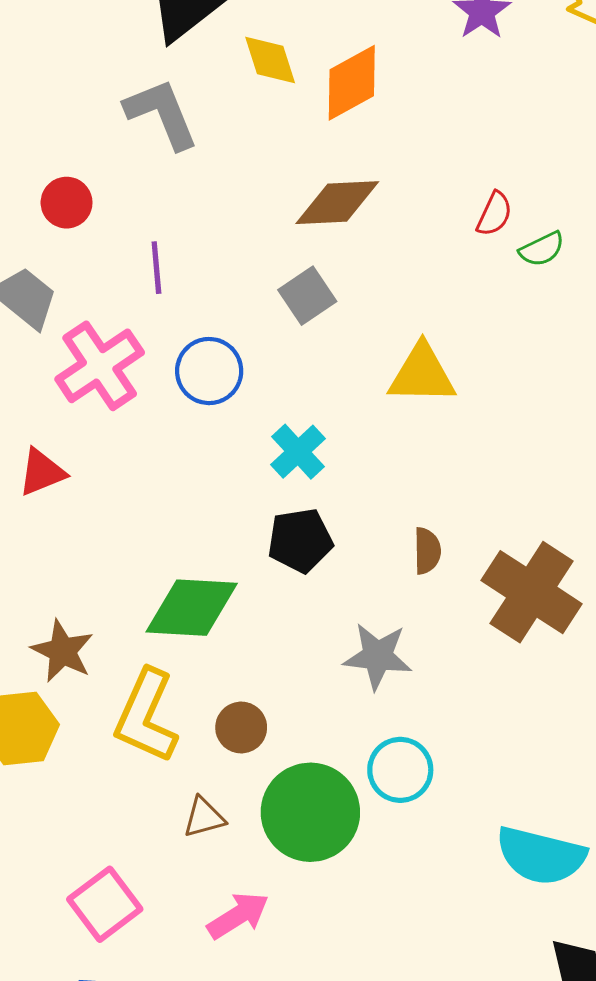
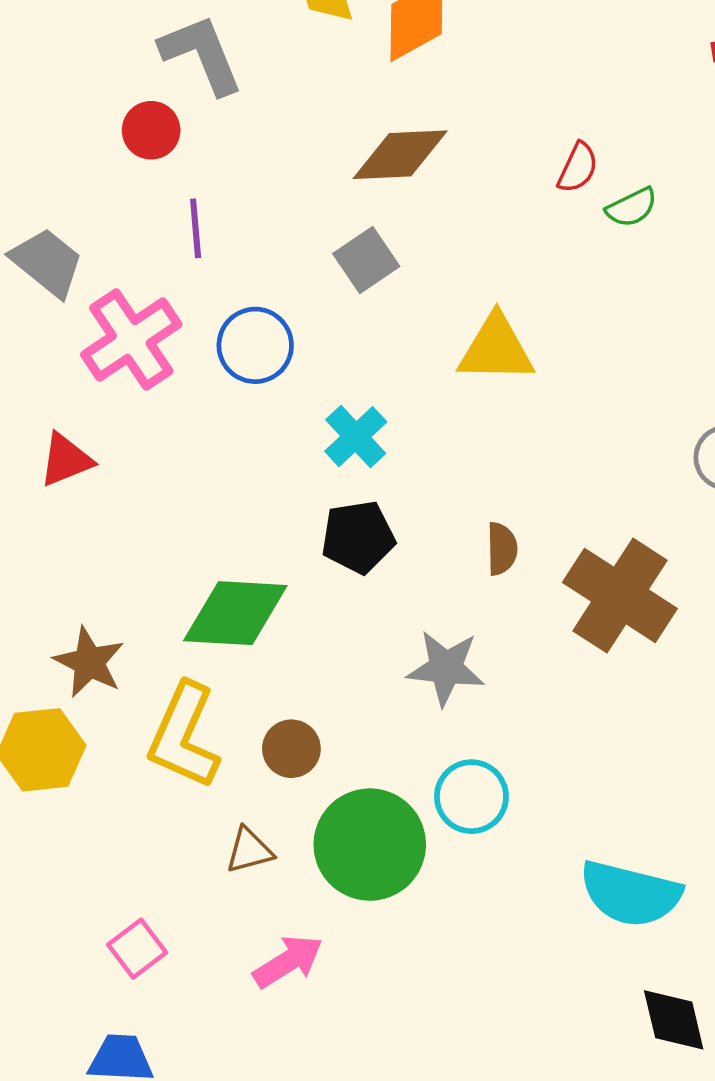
red circle: (67, 203) -> (151, 130), moved
pink square: (105, 904) -> (137, 949), size x0.7

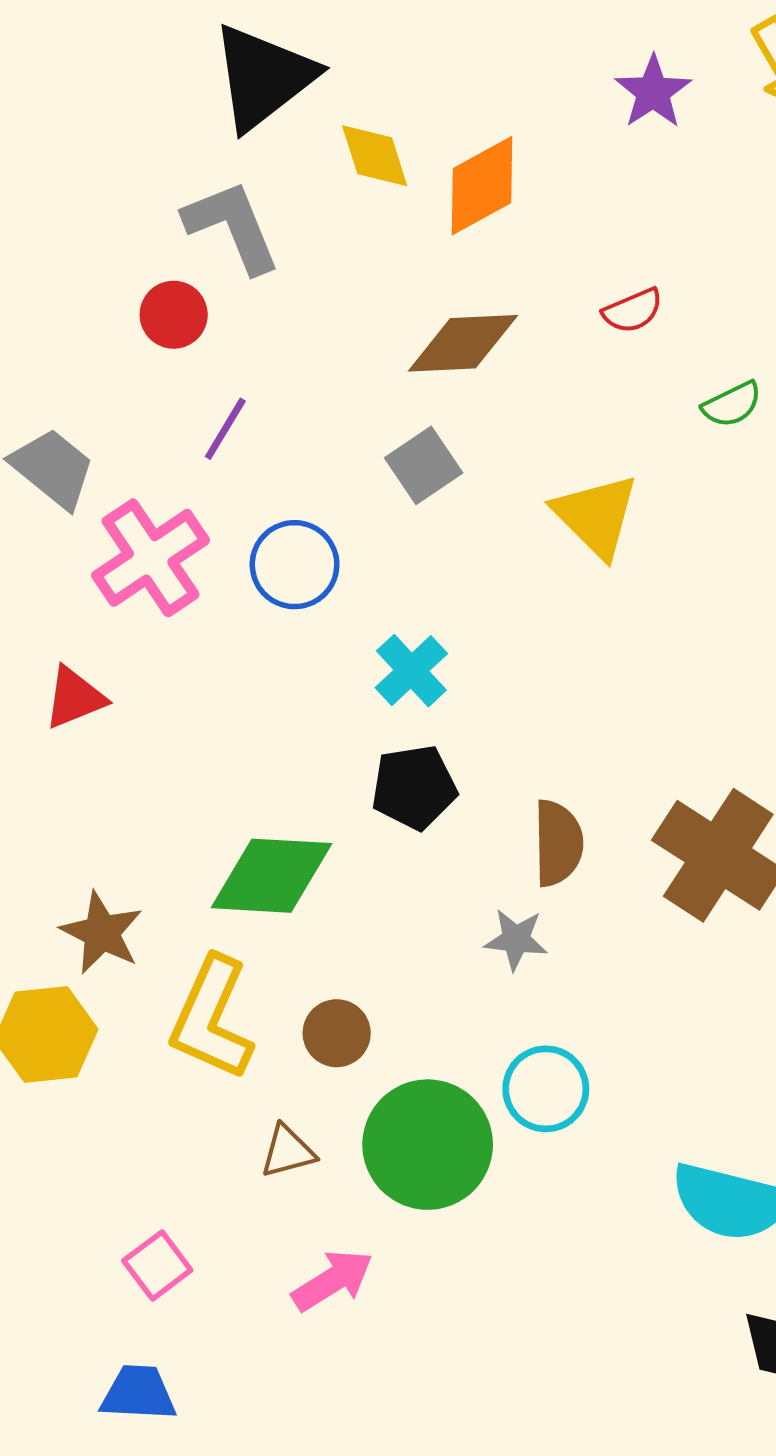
red semicircle: (578, 168) -> (633, 311), moved, turned 42
purple line: (196, 228) -> (225, 429), turned 36
yellow triangle: (496, 349) -> (596, 516), moved, turned 44
brown semicircle: (502, 549) -> (558, 843), moved, size x1.4
gray star: (446, 668) -> (516, 939), size x0.7

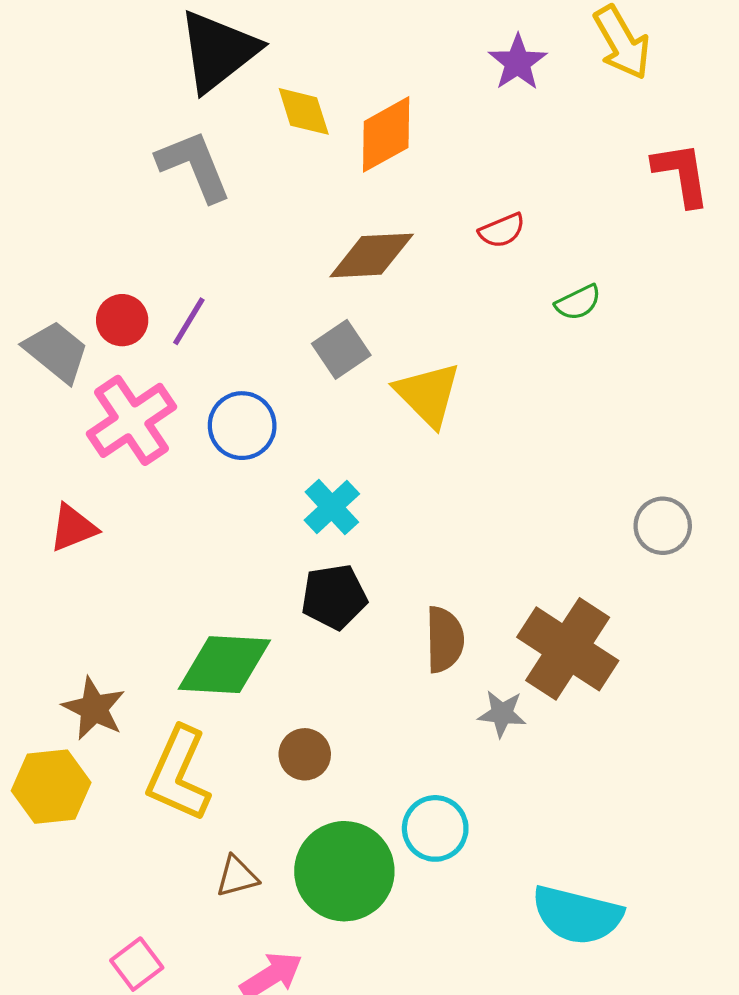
red circle: (174, 315) -> (122, 320), moved
yellow triangle: (596, 516) -> (428, 394), moved
gray star: (516, 939) -> (502, 714), moved
brown circle: (337, 1033) -> (305, 754), moved

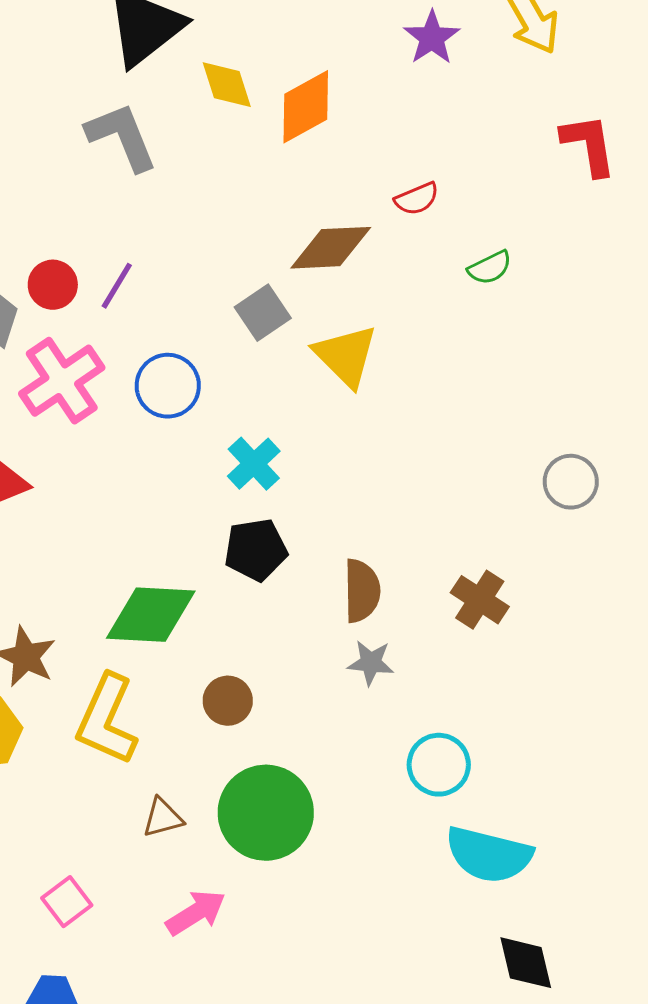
brown diamond: (372, 255) -> (331, 248), moved
brown cross: (568, 649) -> (480, 600), size x0.6
gray star: (502, 714) -> (371, 663), moved
cyan circle: (435, 828) -> (439, 765), moved

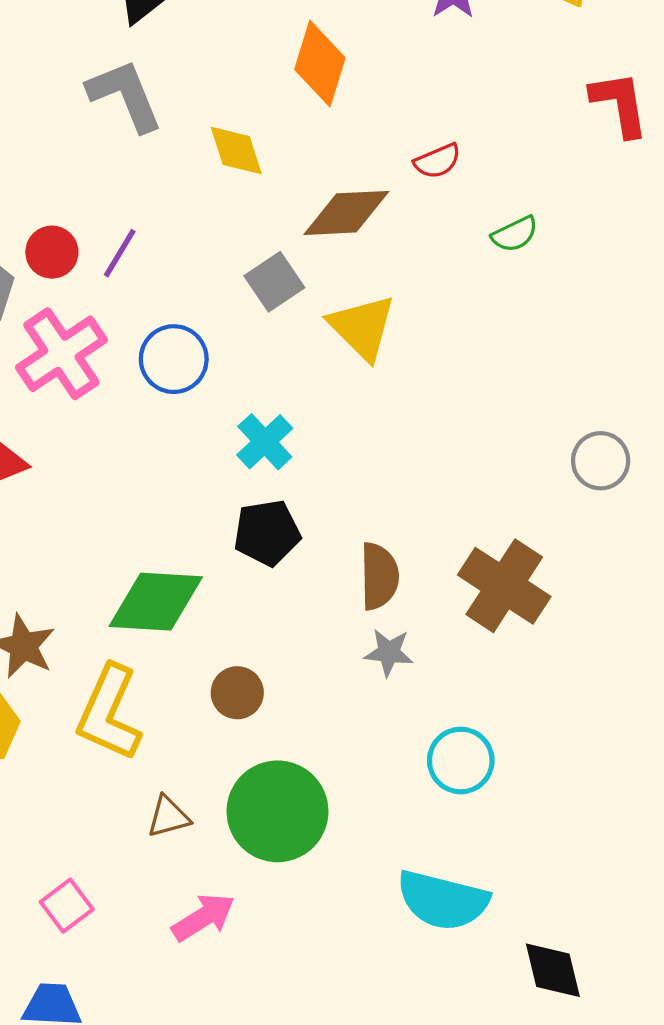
yellow diamond: (227, 85) -> (236, 150), moved
orange diamond: (306, 107) -> (320, 64), turned -44
brown cross: (480, 600) -> (504, 586), size x1.5
cyan semicircle: (489, 855) -> (443, 900), moved

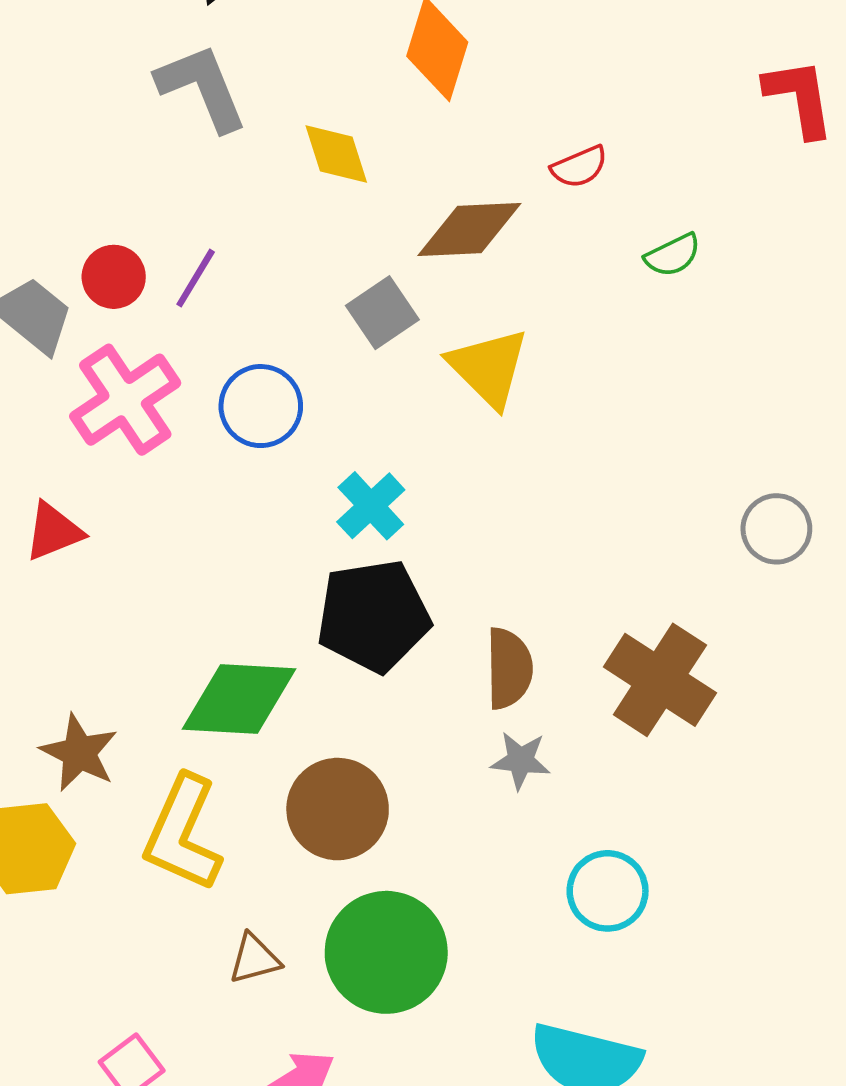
black pentagon: (267, 533) -> (373, 616), size x1.4
brown circle: (237, 693) -> (338, 809), size x1.6

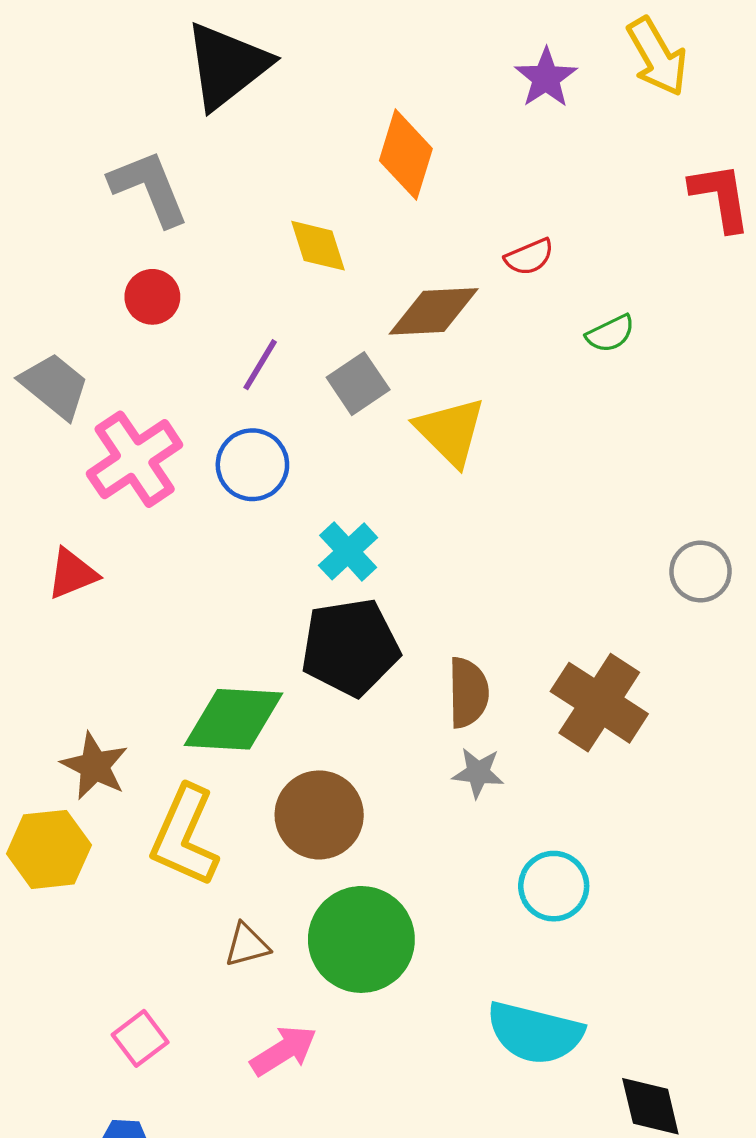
gray L-shape: (202, 87) -> (149, 188), moved
red circle: (114, 277) -> (152, 297), moved
purple line: (196, 278) -> (260, 365), moved

